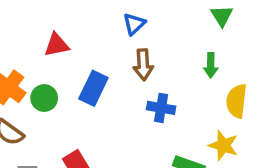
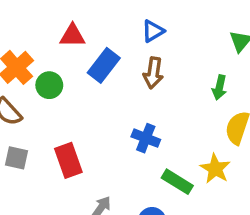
blue rectangle: (93, 88) -> (104, 65), moved
blue cross: (161, 108) -> (146, 138), moved

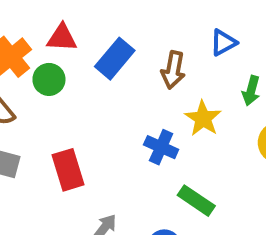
blue triangle: (153, 31) -> (223, 43), moved
red triangle: (72, 36) -> (62, 38), moved
yellow star: (215, 169) -> (203, 118), moved

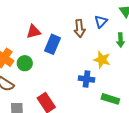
red triangle: (62, 38) -> (34, 32), moved
brown arrow: (173, 70) -> (80, 28), moved

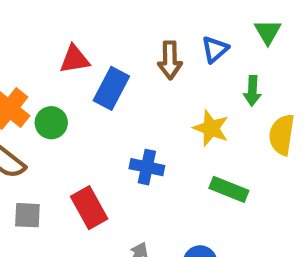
blue cross: (86, 79) -> (147, 167), moved
green rectangle: (110, 99) -> (229, 189), moved

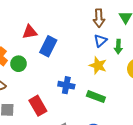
blue triangle: (215, 49) -> (100, 41), moved
brown arrow: (170, 60) -> (99, 18), moved
green rectangle: (229, 189) -> (96, 97), moved

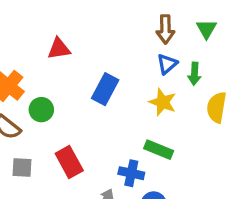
blue rectangle: (48, 46) -> (105, 89), moved
green circle: (19, 64) -> (41, 110), moved
blue cross: (66, 85) -> (131, 173), moved

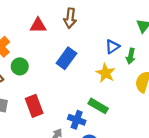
brown arrow: (165, 29) -> (70, 18), moved

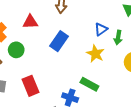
red triangle: (38, 25) -> (30, 22), moved

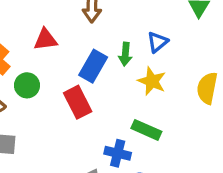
green arrow: (118, 38) -> (125, 54), moved
red rectangle: (30, 86) -> (78, 102), moved

